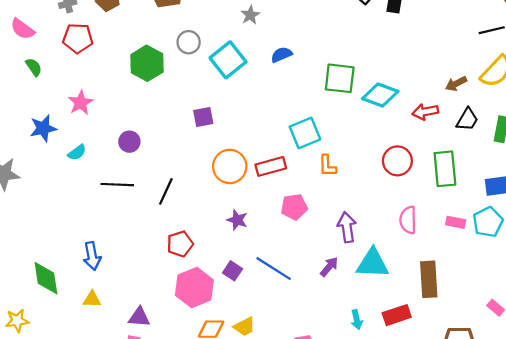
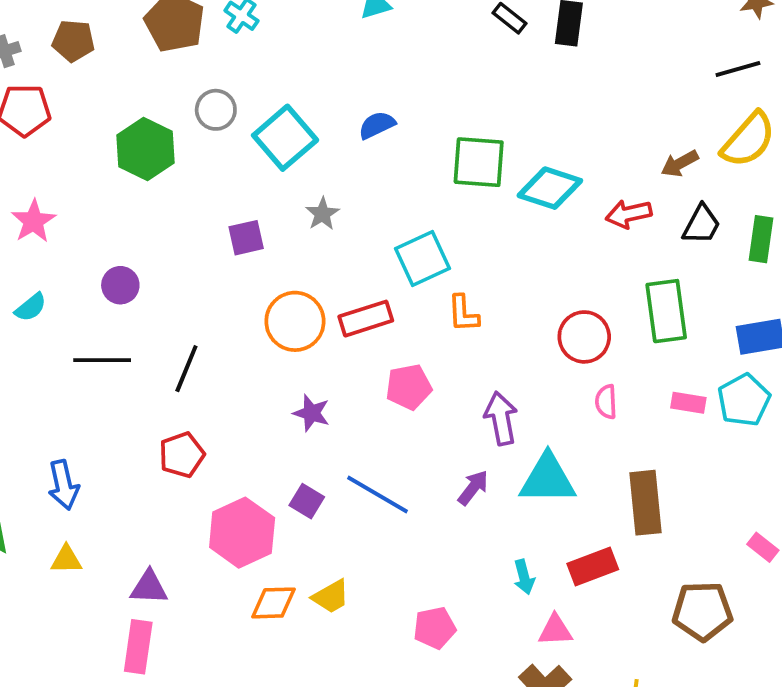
gray star: (250, 15) -> (322, 214), moved
red circle: (397, 161) -> (584, 337), moved
pink semicircle: (408, 220) -> (606, 402), size x0.7
red pentagon: (180, 244) -> (182, 455), moved

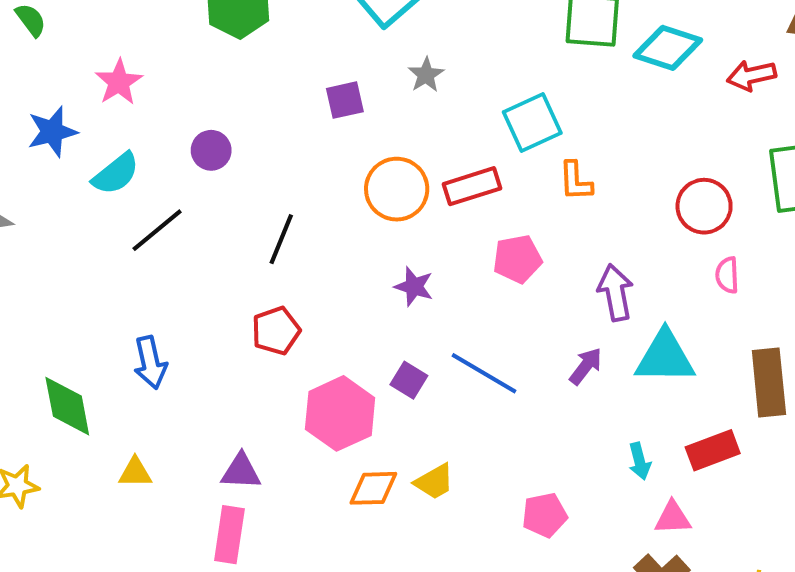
cyan semicircle: (31, 307) -> (116, 174), size x1.4
black line: (102, 360) -> (157, 230), moved, turned -40
yellow triangle: (66, 560) -> (135, 473), moved

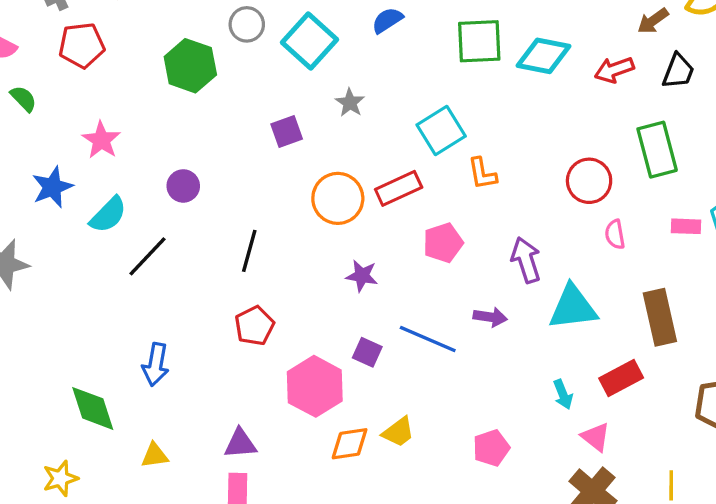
blue arrow: (150, 363) -> (156, 364), turned 30
purple arrow: (586, 366) -> (490, 317), moved, turned 68
pink triangle: (673, 518) -> (596, 437), turned 48

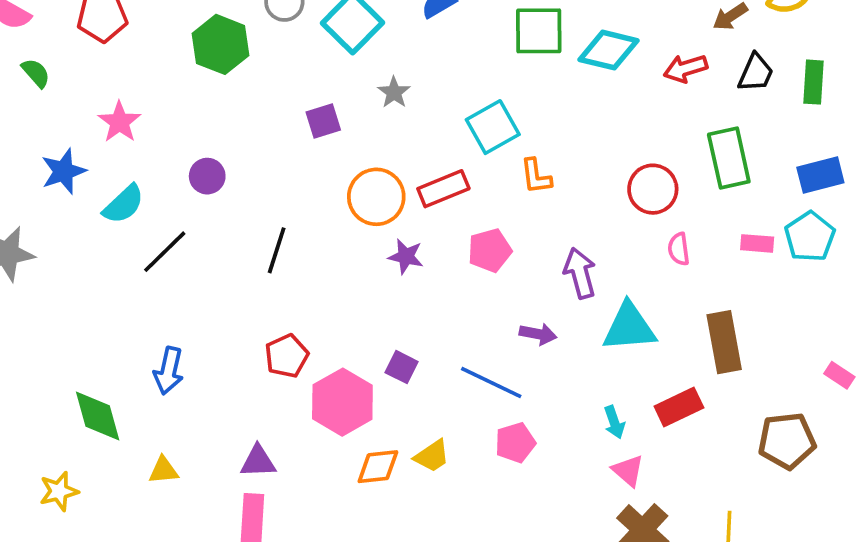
purple star: (362, 276) -> (406, 256), moved
red pentagon: (254, 326) -> (287, 356), moved
blue line: (428, 339) -> (491, 382), moved
pink triangle: (596, 437) -> (628, 471), moved
pink pentagon: (491, 448) -> (515, 443), moved

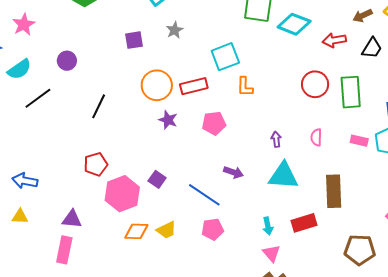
red circle: (653, 189) -> (315, 84), moved
purple arrow: (580, 273) -> (276, 139), moved, size x0.6
blue arrow: (169, 371) -> (25, 181), moved, turned 80

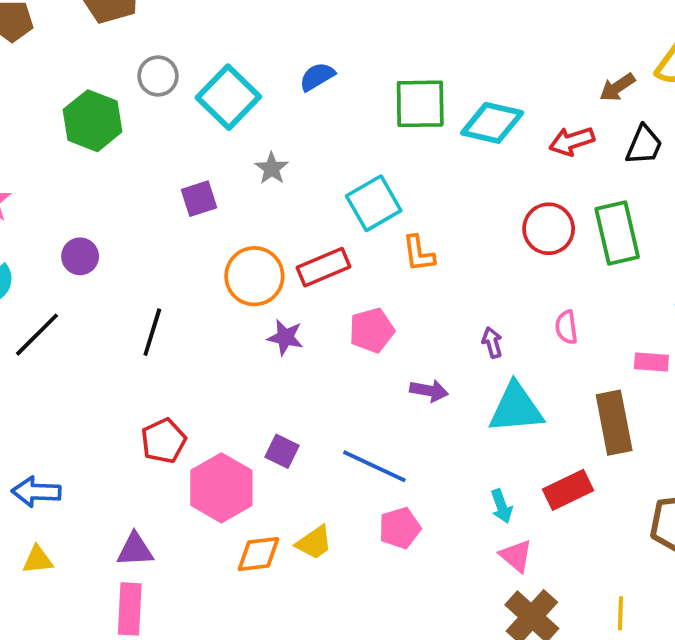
pink rectangle: (359, 141) -> (651, 362), moved
purple arrow: (233, 172) -> (429, 391), moved

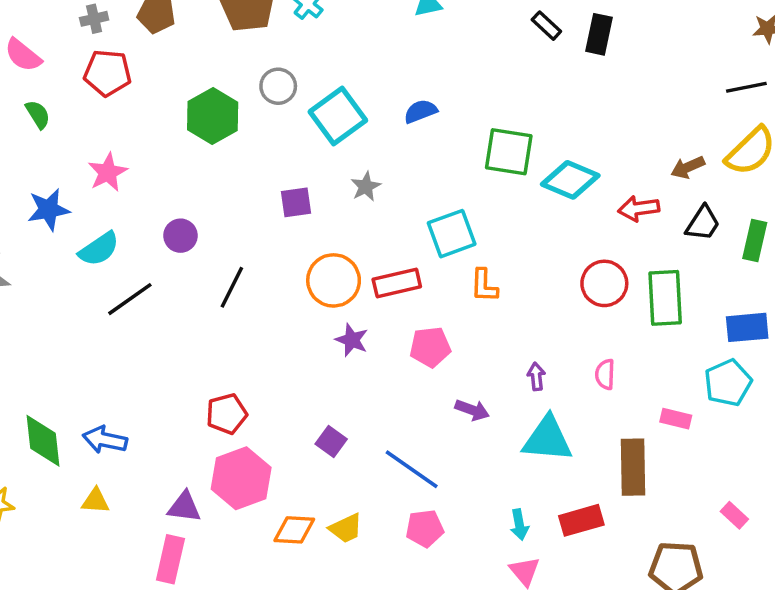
black line: (152, 332) -> (232, 287), moved
pink hexagon: (221, 488) -> (241, 478), moved

